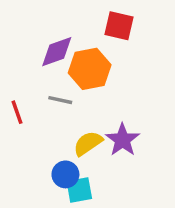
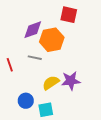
purple star: (123, 140) -> (71, 81), turned 30
blue circle: (65, 174) -> (26, 101), moved

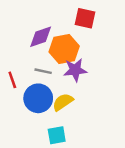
purple star: (71, 81) -> (75, 70), moved
blue circle: (26, 101) -> (38, 98), moved, size x1.5

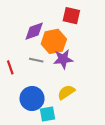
blue circle: (38, 98) -> (32, 99), moved
yellow semicircle: (63, 102) -> (66, 92), moved

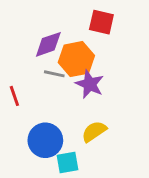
purple star: (63, 59) -> (90, 84), turned 30
gray line: (36, 60) -> (54, 74), moved

